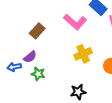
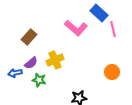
brown rectangle: (37, 31) -> (29, 37), moved
yellow cross: (83, 54) -> (55, 60), moved

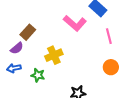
pink line: (113, 29) -> (109, 36), moved
purple semicircle: (31, 63) -> (17, 48), moved

